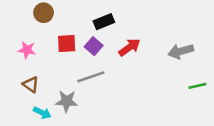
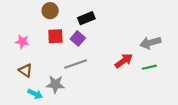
brown circle: (44, 13) -> (50, 11), moved
red arrow: (129, 47) -> (124, 61), moved
green line: (197, 86) -> (149, 67), moved

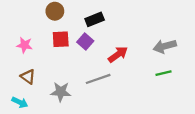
red arrow: (124, 61) -> (118, 54), moved
gray line: (76, 64) -> (98, 79), moved
cyan arrow: (35, 94) -> (20, 102), moved

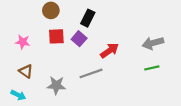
black rectangle: (95, 19) -> (88, 18), turned -42

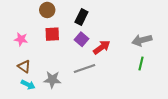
purple square: (79, 39) -> (81, 39), moved
green line: (152, 68) -> (141, 63), turned -64
cyan arrow: (18, 95) -> (28, 85), moved

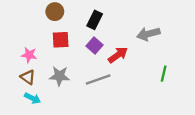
pink star: (21, 39) -> (29, 55), moved
gray arrow: (142, 40) -> (148, 34), moved
gray star: (52, 80) -> (59, 76), moved

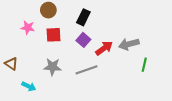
gray arrow: (148, 34) -> (129, 44), moved
pink star: (29, 55) -> (28, 28), moved
brown triangle: (28, 77) -> (11, 64), moved

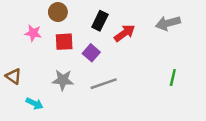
purple square: (83, 40) -> (91, 53), moved
gray arrow: (129, 44) -> (168, 23), moved
red arrow: (104, 48) -> (125, 33), moved

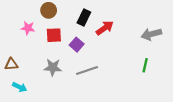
gray arrow: (168, 23) -> (151, 34), moved
brown triangle: (13, 76) -> (11, 64), turned -40
cyan arrow: (34, 103) -> (20, 87), moved

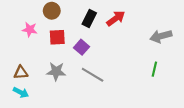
red arrow: (105, 28) -> (116, 18), moved
brown triangle: (11, 64) -> (21, 73), moved
gray line: (87, 70) -> (93, 75), turned 50

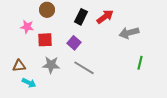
gray arrow: (161, 36) -> (129, 33), moved
red square: (57, 37) -> (45, 40), moved
cyan arrow: (21, 92) -> (29, 83), moved

